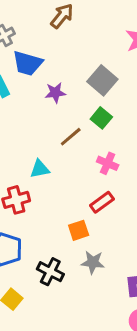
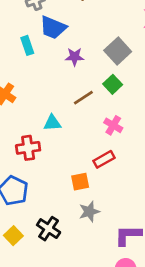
gray star: (93, 262) -> (89, 212), turned -30
black cross: (50, 272) -> (49, 229), moved

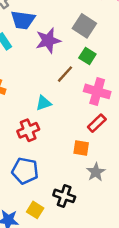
purple star: (75, 57) -> (48, 41), size x1.5
pink cross: (113, 125) -> (97, 91), size x1.5
orange square: (80, 182) -> (81, 148), turned 35

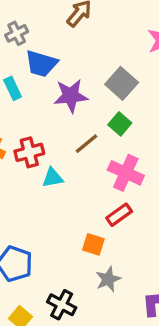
red cross: (28, 130) -> (29, 152), moved

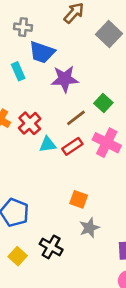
gray cross: (17, 33) -> (23, 27), turned 30
gray square: (122, 83) -> (109, 34), moved
red cross: (29, 152) -> (30, 123), turned -30
red rectangle: (119, 215) -> (72, 146), moved

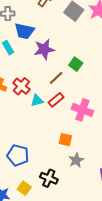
pink cross: (107, 143) -> (82, 110), moved

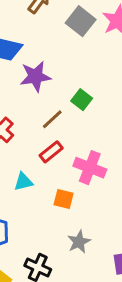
cyan triangle: (37, 101) -> (23, 182), moved
orange square: (65, 140) -> (64, 199), moved

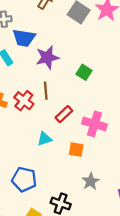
brown line: (52, 119) -> (46, 91), moved, turned -48

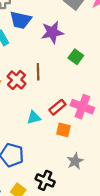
purple star: (47, 57) -> (52, 32), moved
red rectangle: (64, 114) -> (57, 107), moved

